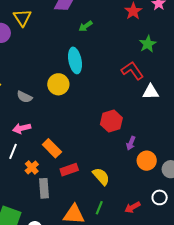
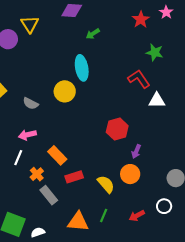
green star: (148, 44) -> (155, 52), turned -30
orange circle: (147, 161) -> (130, 174), moved
gray rectangle: (44, 188) -> (49, 195), turned -36

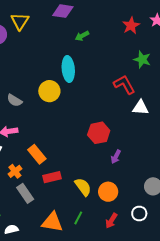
orange circle: (130, 174) -> (108, 192), moved
red arrow: (137, 216) -> (111, 221), turned -35

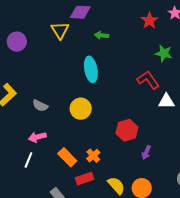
yellow triangle: (20, 21) -> (60, 30), moved
green arrow: (82, 36) -> (102, 35), turned 40
yellow circle: (49, 91) -> (81, 109), moved
orange cross: (15, 171) -> (93, 156), moved

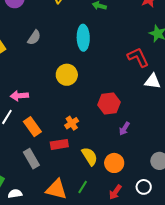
gray semicircle: (40, 106) -> (34, 38), moved, turned -91
orange rectangle: (67, 157) -> (32, 127), moved

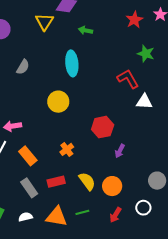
red rectangle: (59, 144) -> (56, 182), moved
green line: (83, 187) -> (82, 212), turned 48
white semicircle: (15, 194) -> (25, 217), moved

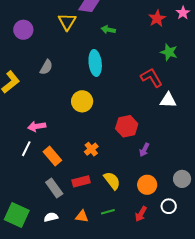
orange circle: (112, 186) -> (147, 185), moved
orange triangle: (56, 217) -> (82, 216), size x0.6

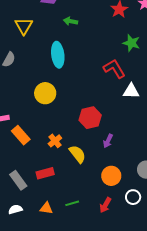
yellow triangle: (67, 22) -> (24, 26), moved
orange rectangle: (52, 156) -> (21, 135), moved
yellow semicircle: (112, 181) -> (77, 154), moved

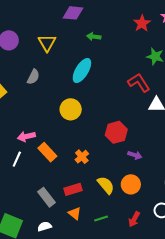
cyan ellipse: (58, 55) -> (82, 71), turned 40
purple arrow: (108, 141) -> (135, 155), turned -96
yellow semicircle: (77, 154) -> (106, 185), moved
orange circle: (111, 176) -> (131, 184), moved
orange triangle: (46, 208) -> (75, 213), moved, turned 32

